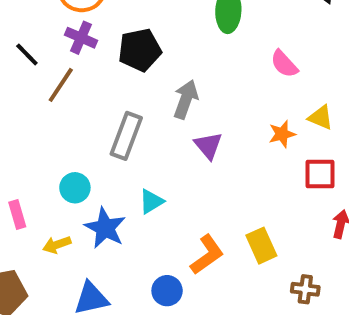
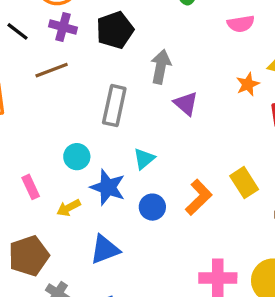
black line: (27, 55) -> (17, 31), moved
pink semicircle: (284, 64) -> (241, 24), turned -48
brown line: (61, 85) -> (52, 70), turned 44
blue circle: (167, 291) -> (152, 207), moved

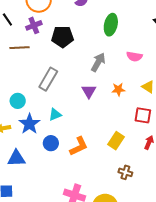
purple cross: (63, 27) -> (34, 25), turned 35
gray arrow: (161, 67) -> (98, 62), moved
orange star: (248, 84) -> (118, 89), moved
yellow rectangle: (244, 183) -> (116, 141), moved, turned 48

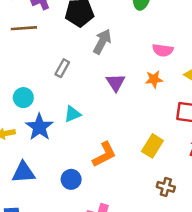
pink semicircle: (134, 56) -> (163, 50), moved
gray arrow: (98, 62) -> (102, 42), moved
gray rectangle: (48, 79) -> (62, 68), size x0.6
blue circle: (51, 143) -> (71, 179), moved

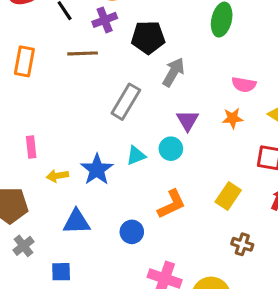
gray rectangle: (62, 68) -> (126, 102), size x1.6
cyan circle: (23, 98) -> (171, 149), moved

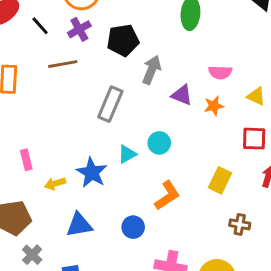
purple triangle: (188, 120) -> (182, 95), moved, turned -30

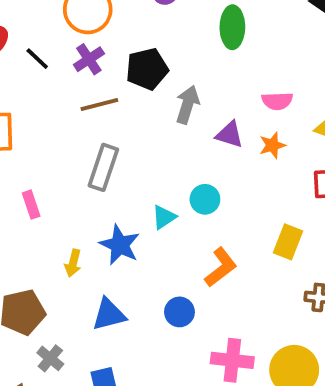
brown line: (63, 64) -> (99, 104), moved
gray rectangle: (110, 104) -> (103, 167), moved
pink rectangle: (26, 160) -> (31, 205), moved
yellow arrow: (55, 184) -> (73, 263), turned -54

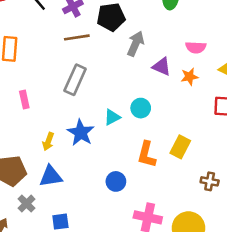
yellow rectangle: (288, 242) -> (180, 147), moved
orange L-shape: (221, 267) -> (147, 154), turned 136
blue triangle: (109, 314) -> (51, 176), moved

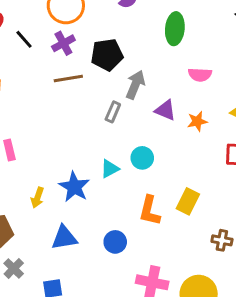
pink semicircle: (196, 47) -> (200, 75), moved
gray rectangle: (75, 80) -> (113, 112), moved, size x0.6
blue triangle: (51, 176) -> (64, 238), moved

